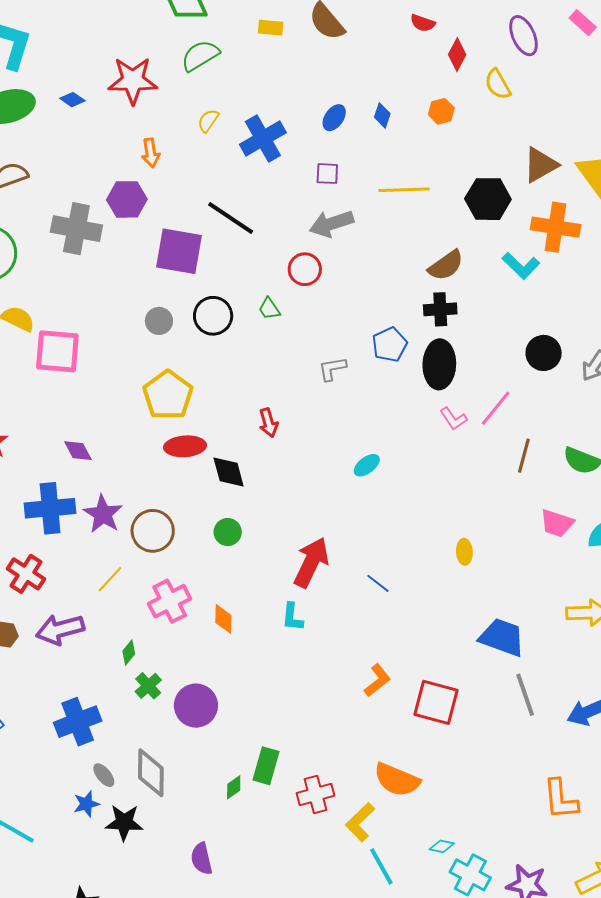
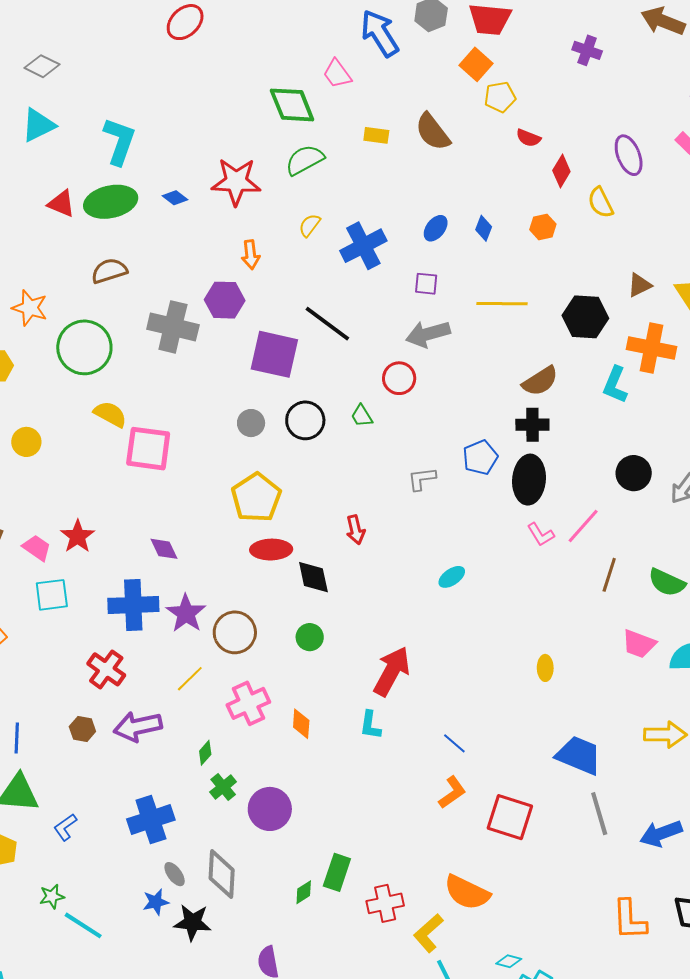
brown triangle: (540, 165) -> (639, 285), size x0.7
cyan L-shape: (521, 266) -> (615, 385), turned 66
blue line: (378, 583) -> (454, 743), moved

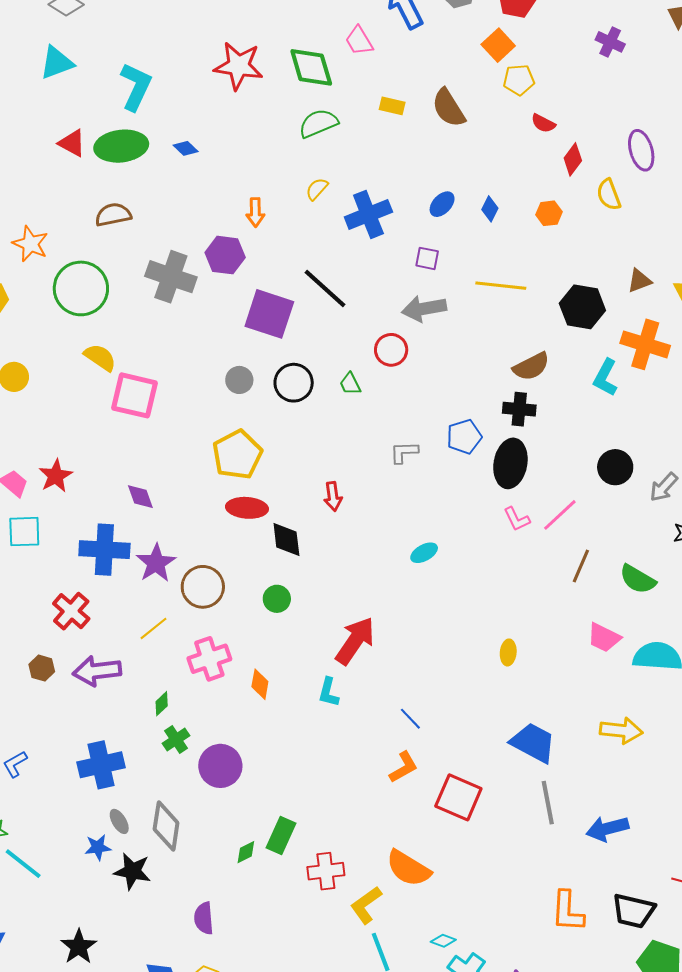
red star: (236, 182) -> (239, 66), moved

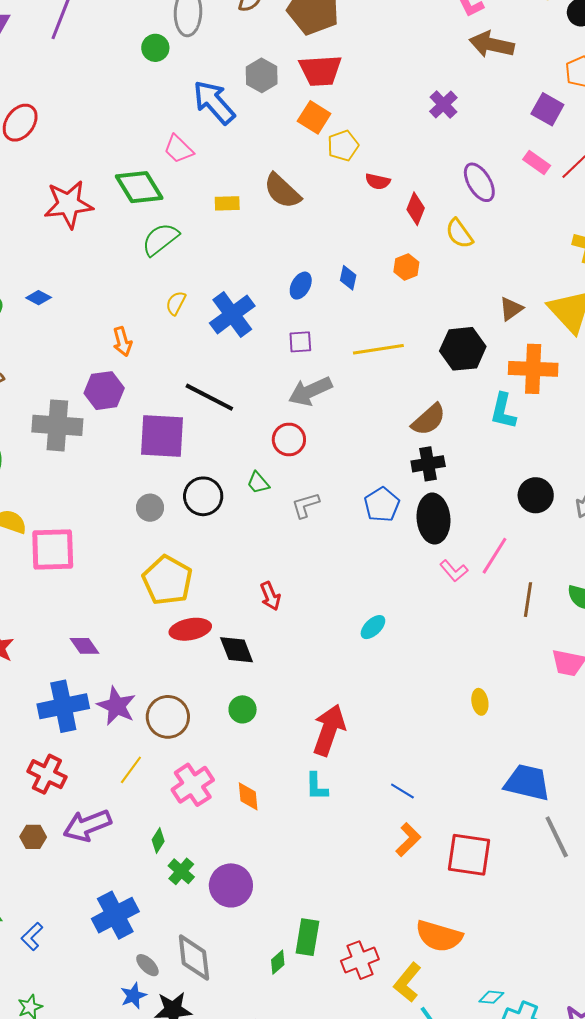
purple cross: (610, 42) -> (443, 104), moved, turned 36
gray L-shape: (404, 452) -> (306, 505), moved

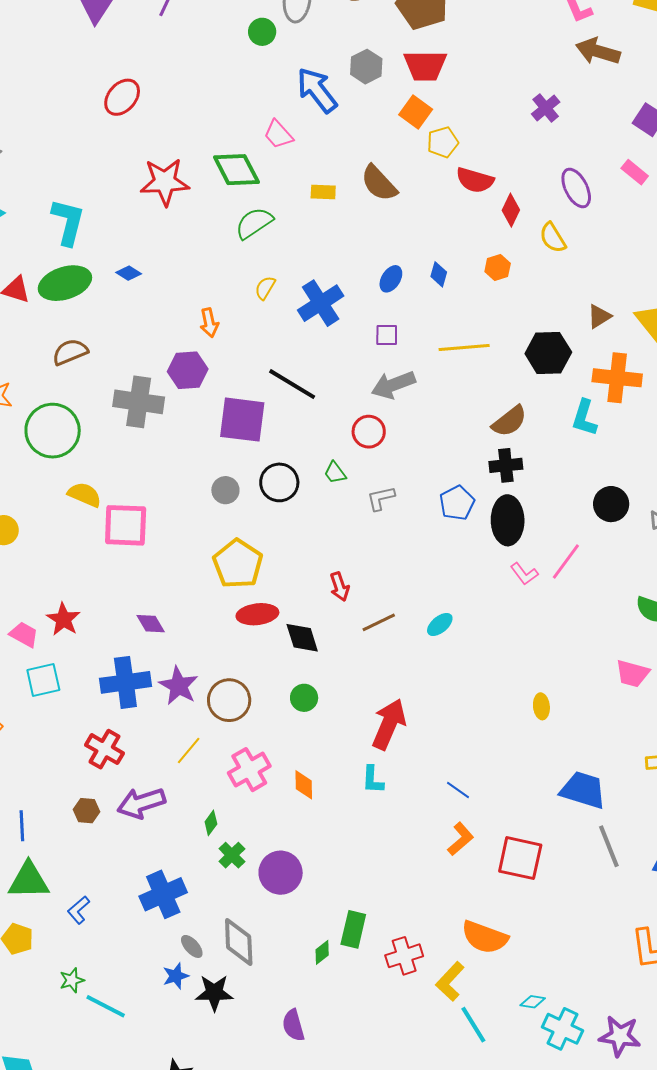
red semicircle: (378, 181) -> (475, 180), size x1.5
brown line: (528, 600) -> (379, 622), moved, turned 52

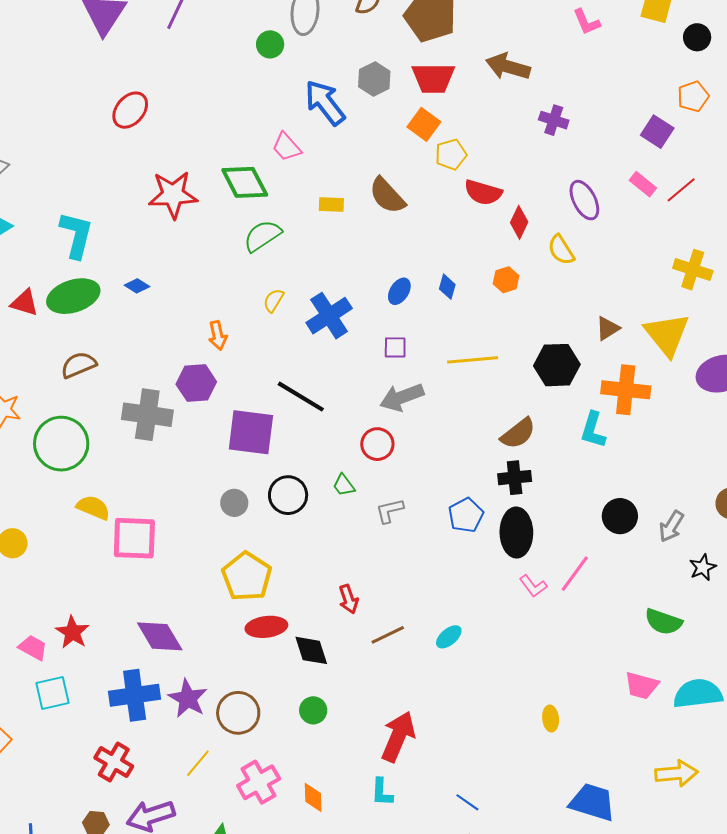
brown arrow: (598, 51) -> (508, 67), moved
purple cross: (546, 108) -> (554, 120), turned -32
purple diamond: (151, 624) -> (160, 636), size x1.6

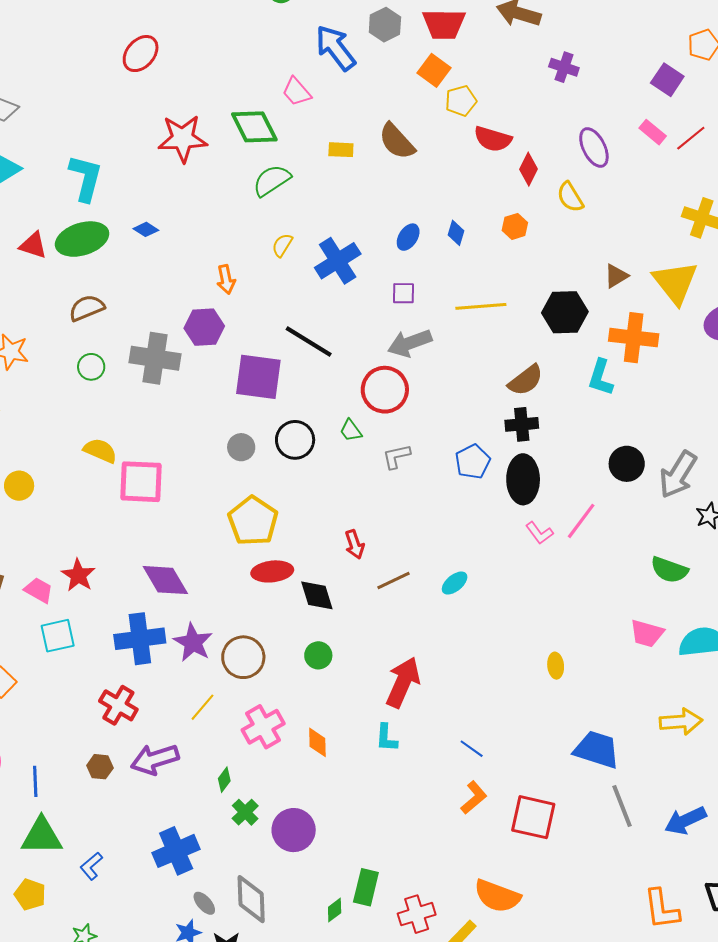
green circle: (61, 444) -> (91, 367), moved, size x0.5
red circle: (377, 444) -> (385, 390), size x1.4
gray arrow: (671, 526) -> (678, 475), size x1.5

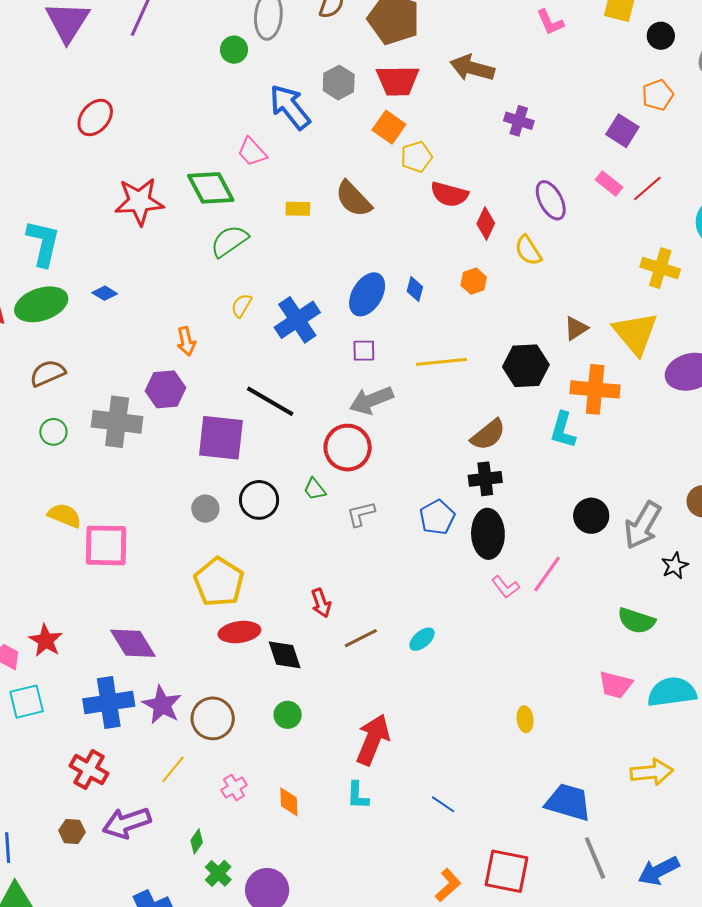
blue ellipse: (408, 237) -> (367, 294), size x1.6
pink cross: (263, 727) -> (234, 787), size x0.6
orange L-shape: (474, 798) -> (448, 885), moved

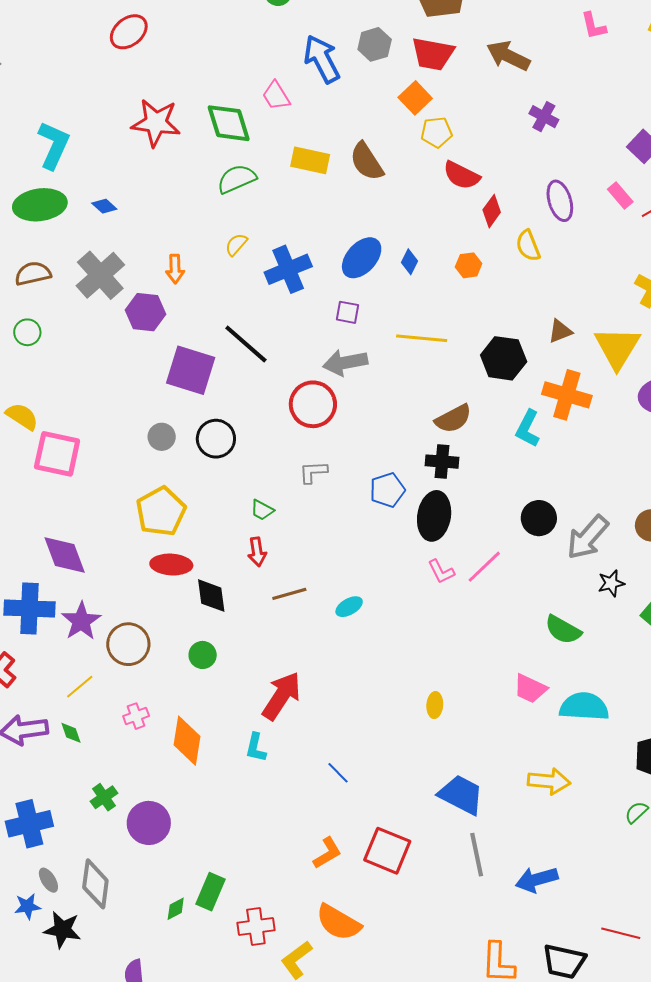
yellow rectangle: (298, 209) -> (310, 160), size x1.5
gray cross: (117, 422) -> (100, 275), moved, turned 30
green trapezoid: (315, 489) -> (262, 510), moved, turned -35
orange diamond: (289, 802) -> (187, 741), size x1.6
green diamond: (197, 841) -> (71, 733), moved, turned -65

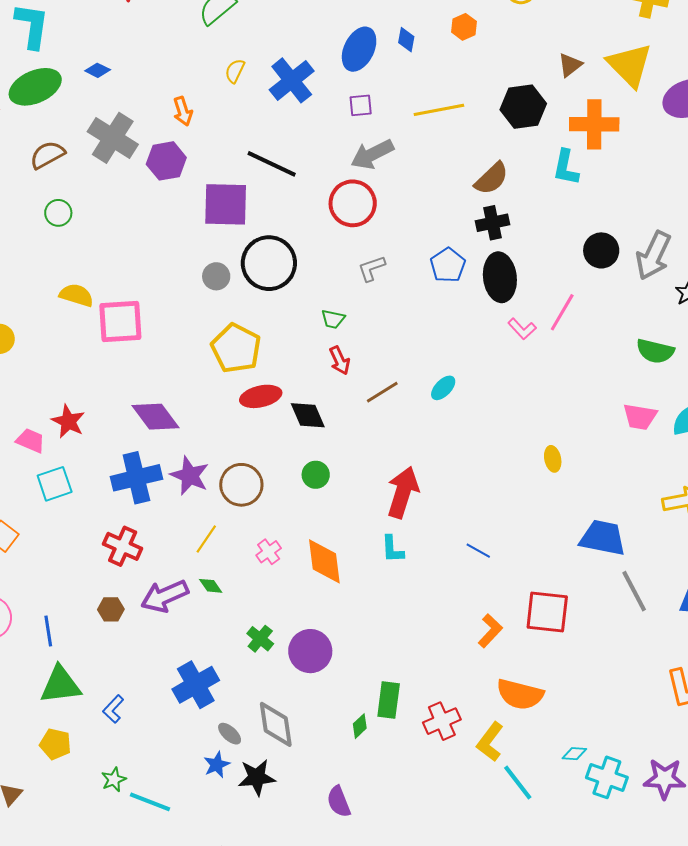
black circle: (216, 439) -> (269, 263), size x1.4

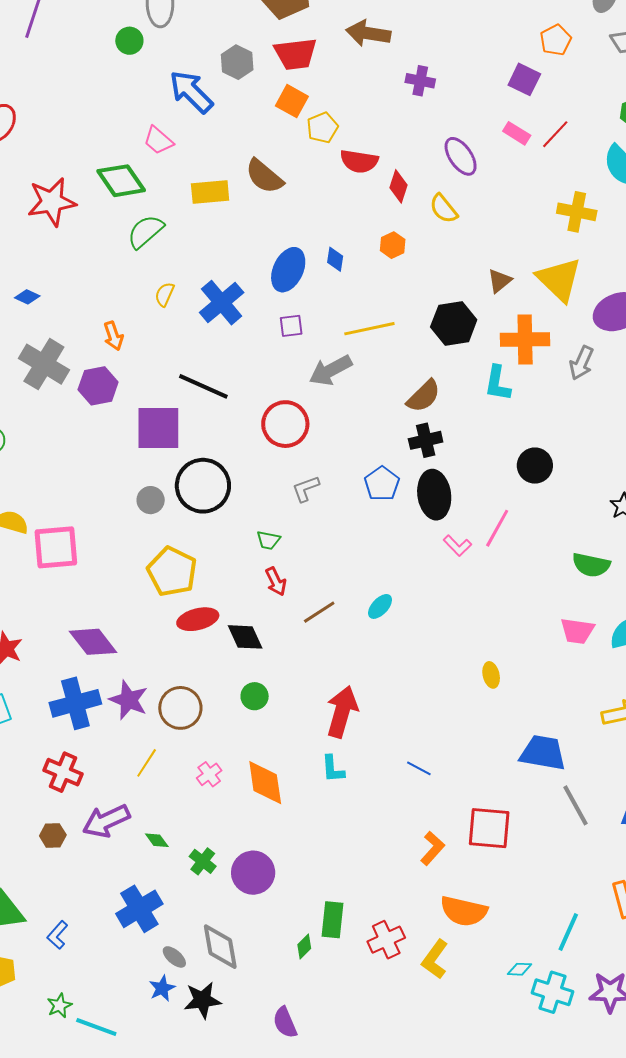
gray arrow: (372, 154) -> (330, 370), moved
gray arrow: (653, 256) -> (581, 363), moved, size x0.7
green diamond: (211, 586) -> (157, 840), moved
cyan line: (518, 782) -> (568, 932), moved, turned 63

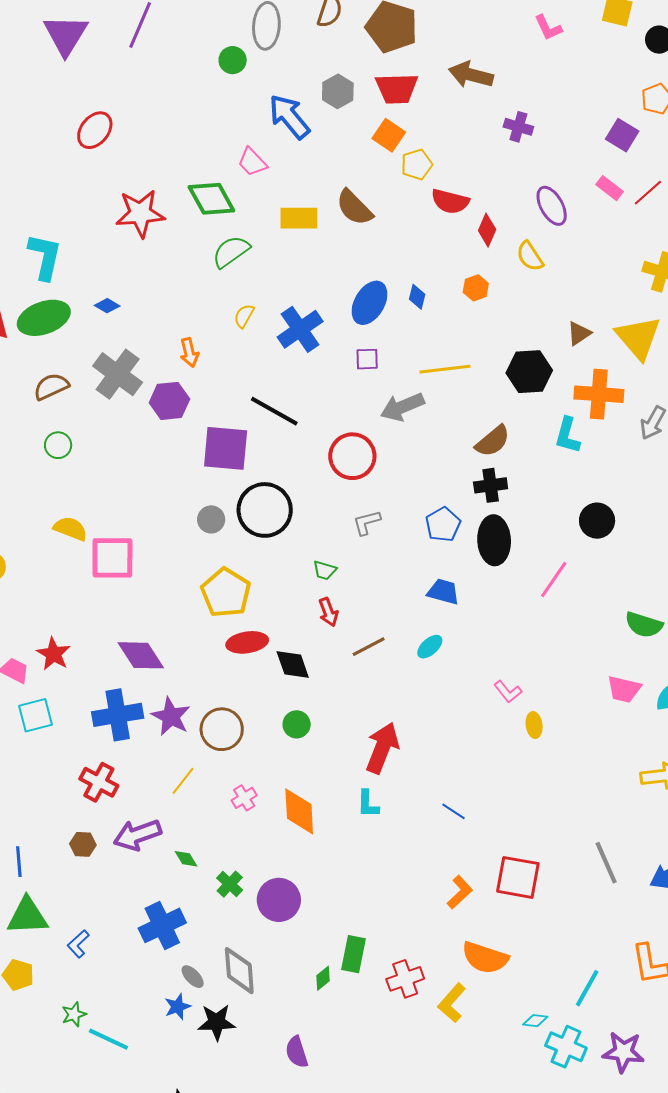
pink L-shape: (457, 546) -> (508, 692), moved
blue trapezoid: (543, 753) -> (443, 592), moved, size x0.7

